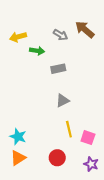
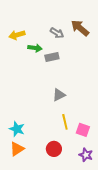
gray rectangle: (58, 69) -> (52, 57), moved

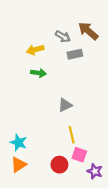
yellow arrow: (17, 35) -> (35, 50), moved
green arrow: (35, 48) -> (38, 73), moved
gray rectangle: (52, 57) -> (75, 54), moved
pink square: (83, 130) -> (79, 155), moved

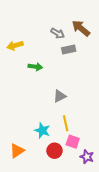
yellow arrow: (35, 50) -> (15, 45), moved
cyan star: (19, 143) -> (42, 130), moved

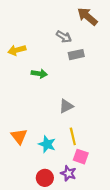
brown arrow: (81, 28) -> (87, 16), moved
orange triangle: (17, 151) -> (19, 136), moved, turned -35
red circle: (54, 151) -> (45, 178), moved
purple star: (87, 157) -> (68, 173), moved

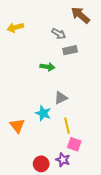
yellow arrow: (17, 50) -> (15, 27), moved
green arrow: (39, 74) -> (47, 67), moved
cyan star: (47, 144) -> (43, 113), moved

